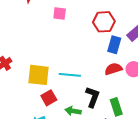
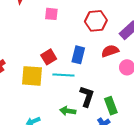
blue rectangle: (114, 45) -> (78, 55), moved
red semicircle: (113, 69) -> (110, 51), moved
red square: (49, 98) -> (49, 57), moved

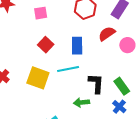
red square: (49, 57) -> (46, 45), moved
yellow square: (32, 76) -> (38, 78), turned 30

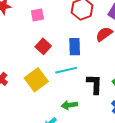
yellow square: (38, 78) -> (36, 80), turned 35
green arrow: (81, 102) -> (69, 105), moved

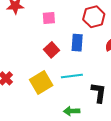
blue rectangle: (75, 47) -> (77, 43), moved

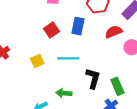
yellow square: (41, 83) -> (37, 61), size x0.6

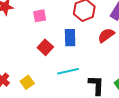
yellow square: (37, 61) -> (27, 82), moved

